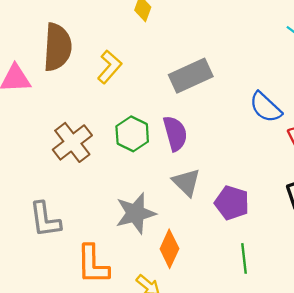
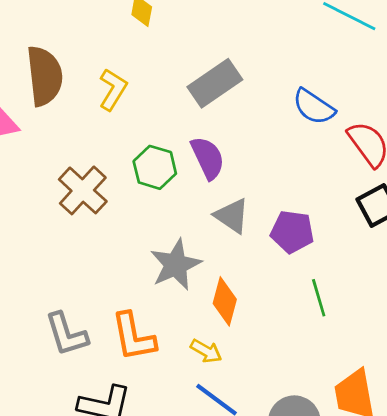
gray L-shape: (45, 220) -> (66, 334), moved

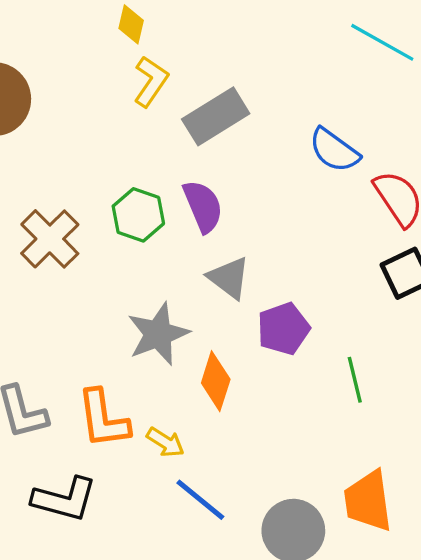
yellow L-shape: (113, 89) -> (151, 81), moved
purple pentagon: (292, 232) -> (283, 329), moved, turned -30
green line: (319, 298) -> (355, 380), moved
yellow arrow: (206, 351) -> (165, 442), moved

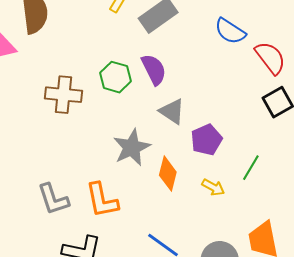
brown cross: (50, 239) -> (63, 95), turned -36
green line: (355, 380) -> (251, 168), turned 48
yellow arrow: (165, 442) -> (213, 187), moved

